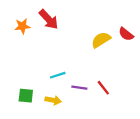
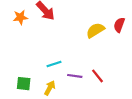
red semicircle: (126, 34) -> (119, 25), turned 72
yellow arrow: (53, 100) -> (50, 88), turned -72

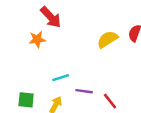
orange star: (20, 17) -> (37, 39), moved
red line: (97, 76) -> (110, 101), moved

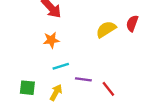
orange star: (37, 39) -> (51, 40), moved

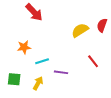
orange star: (51, 40) -> (24, 47), moved
red line: (108, 89) -> (93, 61), moved

